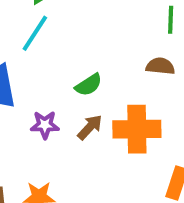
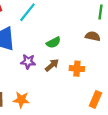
orange cross: (137, 129) -> (77, 69), size x0.6

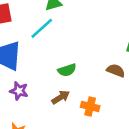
purple star: (28, 62) -> (19, 91), moved

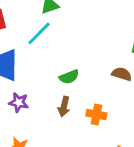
brown arrow: (61, 97) -> (64, 107), turned 138

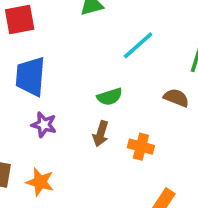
cyan line: (39, 33) -> (138, 45), moved

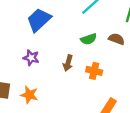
blue trapezoid: (30, 76) -> (39, 20), moved, turned 44
green semicircle: (110, 97) -> (89, 39), moved

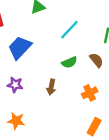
brown semicircle: (117, 39) -> (96, 60), turned 35
orange cross: (94, 71) -> (90, 93), moved, turned -35

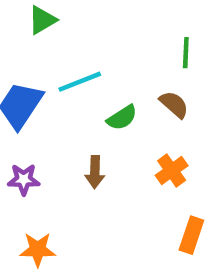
cyan line: (69, 30) -> (80, 82), moved, turned 35

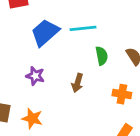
green semicircle: (122, 118) -> (102, 56), turned -84
orange cross: (172, 171) -> (122, 94), turned 30

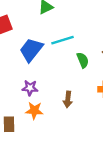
brown arrow: (77, 83) -> (68, 99), moved
orange star: (32, 118) -> (34, 110), moved

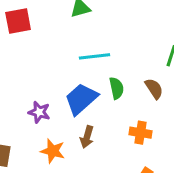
blue trapezoid: (31, 50) -> (81, 99), moved
orange star: (34, 110) -> (53, 151), moved

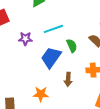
purple star: (39, 112) -> (25, 39), moved
brown arrow: (87, 137) -> (68, 79), moved

